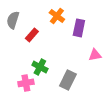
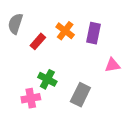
orange cross: (57, 16) -> (65, 31), moved

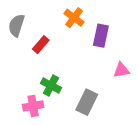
orange cross: (65, 31) -> (74, 18), moved

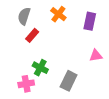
gray semicircle: (16, 25) -> (24, 16), moved
purple rectangle: (101, 36) -> (90, 21), moved

